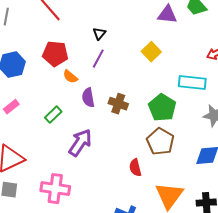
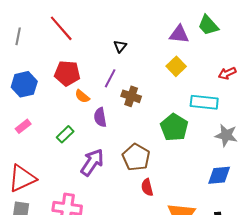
black triangle: (99, 34) -> (120, 46), moved
yellow square: (151, 52) -> (176, 66), moved
brown cross: (118, 104) -> (131, 96), moved
brown pentagon: (160, 142) -> (136, 157), moved

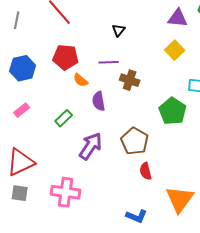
purple line: (110, 78) -> (109, 62), turned 60

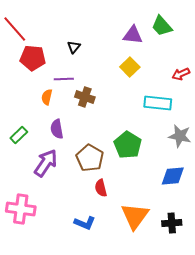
red pentagon: (66, 57) -> (33, 58), moved
orange semicircle: (81, 80) -> (47, 97), moved, turned 63
purple semicircle: (99, 101) -> (57, 129), moved
green pentagon: (173, 111) -> (128, 145), moved
blue L-shape: (137, 216) -> (85, 223), moved

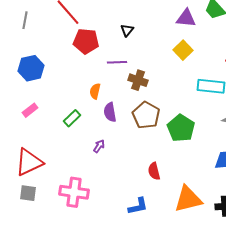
orange semicircle: (47, 97) -> (95, 91), moved
brown pentagon: (90, 158) -> (146, 115), moved
purple arrow: (46, 163) -> (99, 146), size x0.5
orange triangle: (135, 216) -> (188, 199), turned 40
blue L-shape: (85, 223) -> (138, 206), turned -35

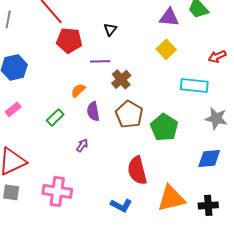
brown cross: (138, 80) -> (121, 79), turned 30
orange semicircle: (95, 91) -> (78, 90), turned 35
red semicircle: (154, 171) -> (137, 170), size x1.6
blue L-shape: (138, 206) -> (121, 205), turned 40

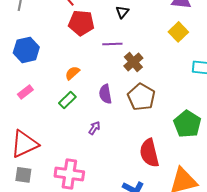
orange semicircle: (78, 90) -> (72, 73), moved
green pentagon: (164, 127) -> (187, 124), moved

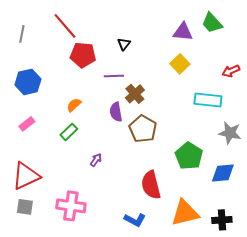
purple semicircle: (105, 94) -> (116, 112), moved

